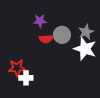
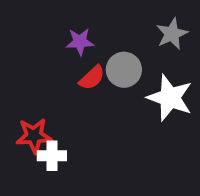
gray star: (86, 32) -> (172, 34), moved
red semicircle: (46, 39) -> (92, 78), turned -40

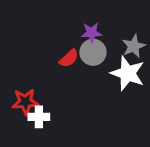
gray star: (172, 34) -> (134, 46), moved
purple star: (80, 42) -> (91, 33), moved

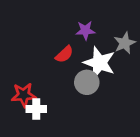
gray circle: (93, 52) -> (87, 82), moved
white star: (128, 73) -> (99, 63), moved

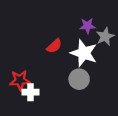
purple star: (85, 30) -> (87, 26), moved
gray circle: (87, 82) -> (79, 79), moved

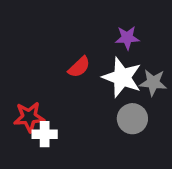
gray star: (105, 37) -> (153, 83), moved, turned 30
gray circle: (79, 79) -> (132, 119), moved

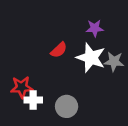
gray circle: (132, 119) -> (67, 106), moved

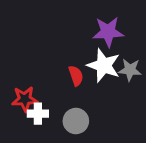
purple star: (95, 28) -> (108, 32), size x1.5
red semicircle: (59, 50) -> (76, 76), moved, turned -66

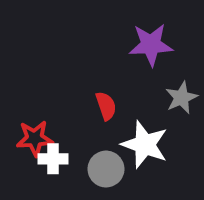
white star: (104, 65) -> (145, 145), moved
gray star: (130, 70) -> (181, 98), turned -30

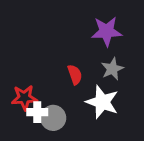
gray star: (181, 98) -> (112, 69), moved
gray circle: (106, 169) -> (53, 118), moved

